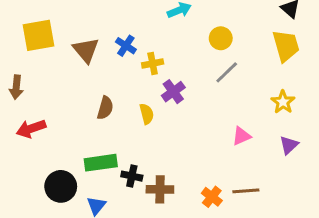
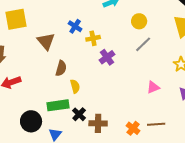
brown triangle: (86, 50) -> (46, 41), moved
yellow semicircle: (147, 114) -> (75, 86), moved
black cross: (132, 176) -> (79, 114), turned 32

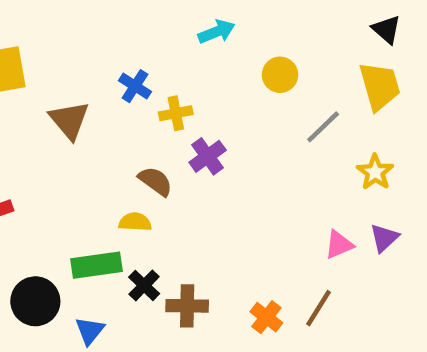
gray line: (143, 44) -> (323, 127), moved
brown semicircle: (61, 68) -> (155, 181), moved, turned -70
yellow semicircle: (75, 86) -> (135, 222), turned -72
pink triangle: (153, 87) -> (339, 245), moved
brown line: (156, 124) -> (319, 308), turned -54

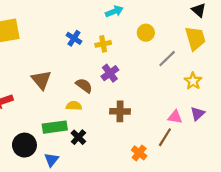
yellow cross: (176, 113) -> (103, 44), moved
brown triangle: (69, 120) -> (41, 80), moved
pink triangle: (339, 245) -> (175, 117), turned 32
brown cross: (187, 306) -> (120, 111), moved
brown line: (319, 308) -> (165, 137), moved

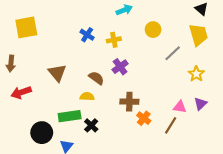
orange cross: (139, 153) -> (144, 118), moved

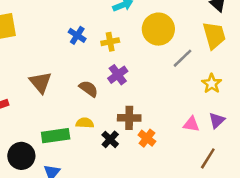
yellow circle: (153, 30) -> (158, 29), size x1.6
yellow semicircle: (87, 97) -> (85, 123), moved
black cross: (91, 125) -> (110, 139), moved
brown line: (171, 125) -> (208, 158), moved

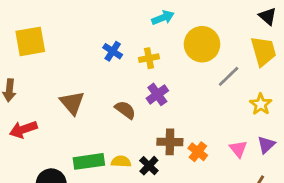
yellow semicircle: (85, 123) -> (121, 161), moved
pink triangle: (191, 124) -> (238, 149), turned 42
orange cross: (147, 138) -> (198, 152), moved

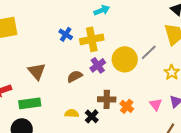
yellow circle: (202, 44) -> (125, 59), moved
yellow cross: (149, 58) -> (92, 39), size x1.6
brown semicircle: (125, 110) -> (75, 76), turned -63
green rectangle: (89, 161) -> (30, 103), moved

